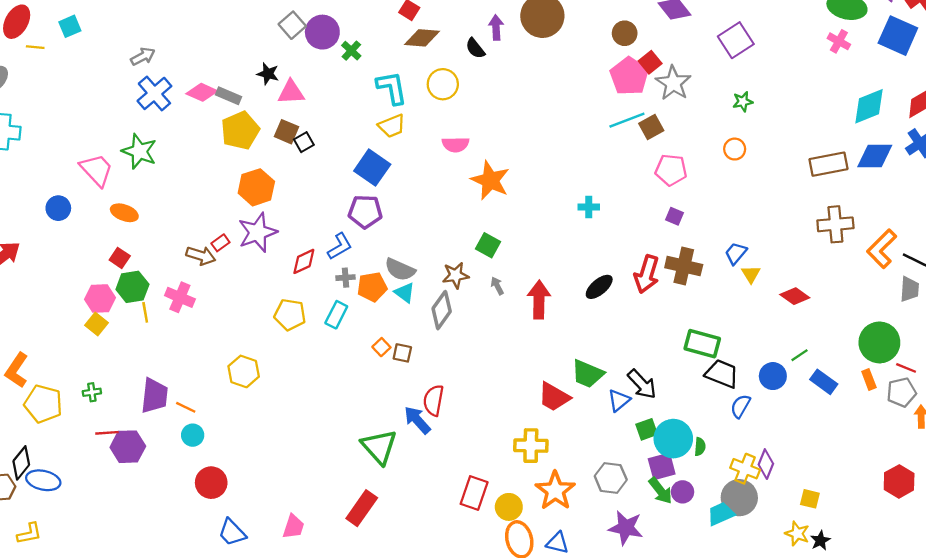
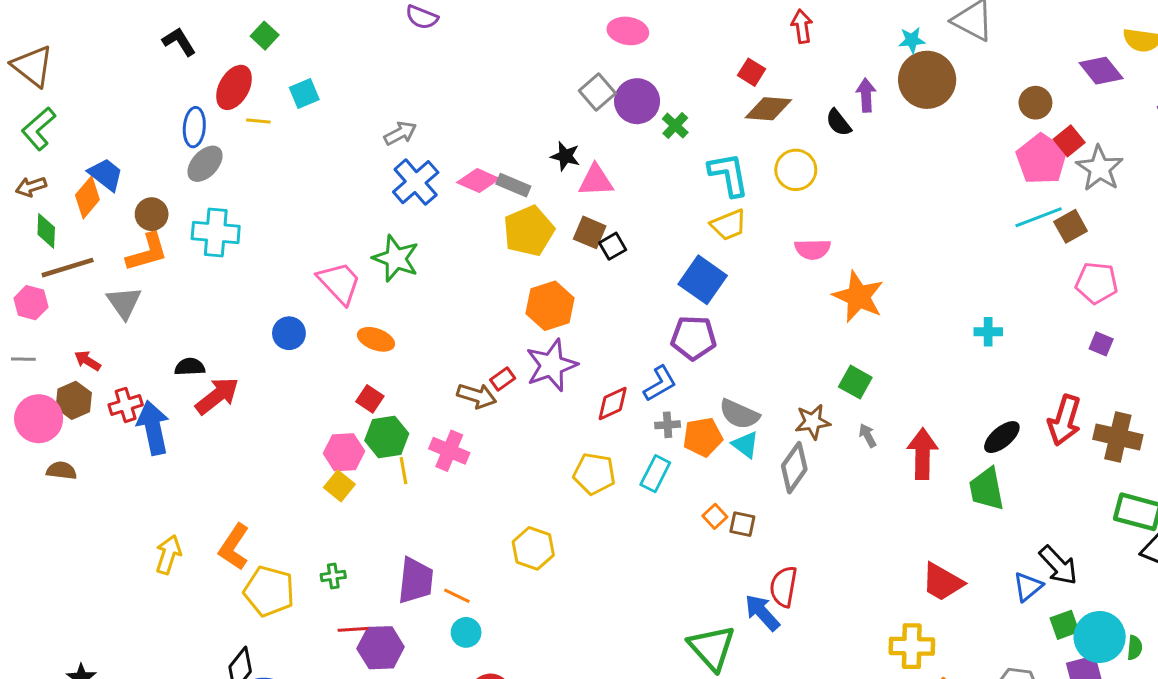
brown cross: (684, 266) -> (1118, 437), moved
green trapezoid: (588, 374) -> (987, 489), moved, turned 56

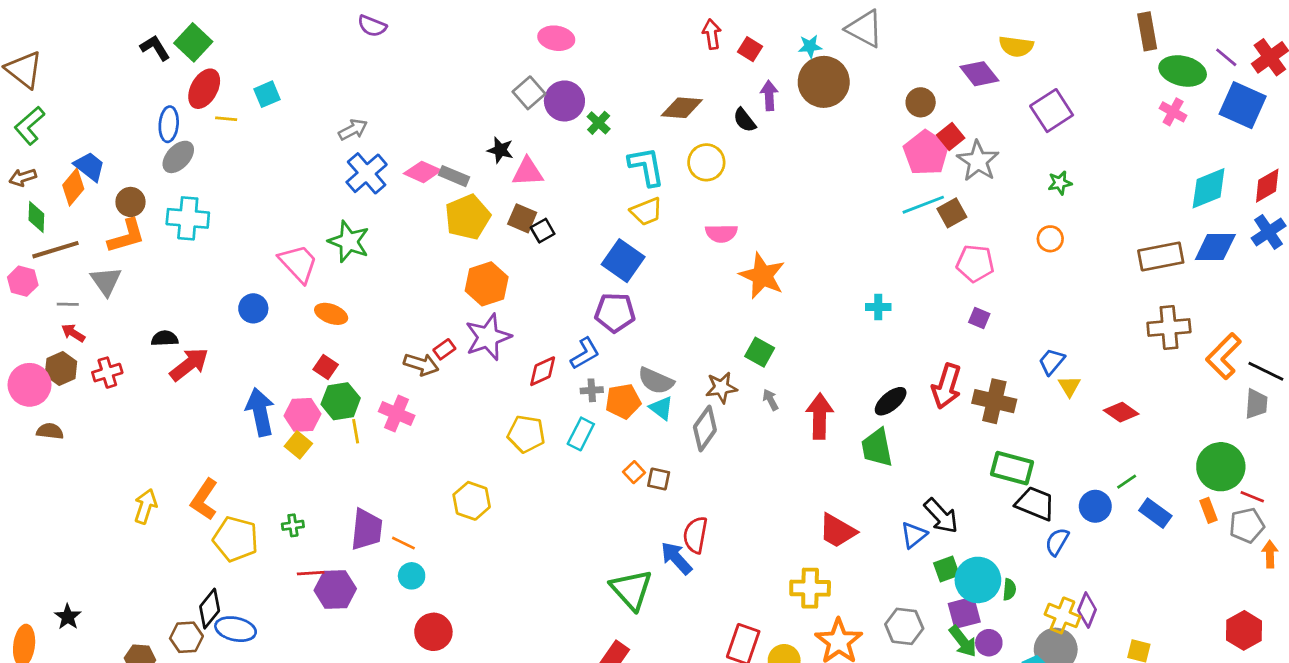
green square: (265, 36) -> (193, 42), moved, size x1.5
red square: (752, 72) -> (750, 49), moved
gray line: (23, 359) -> (68, 304), moved
blue arrow: (153, 428) -> (260, 412), moved

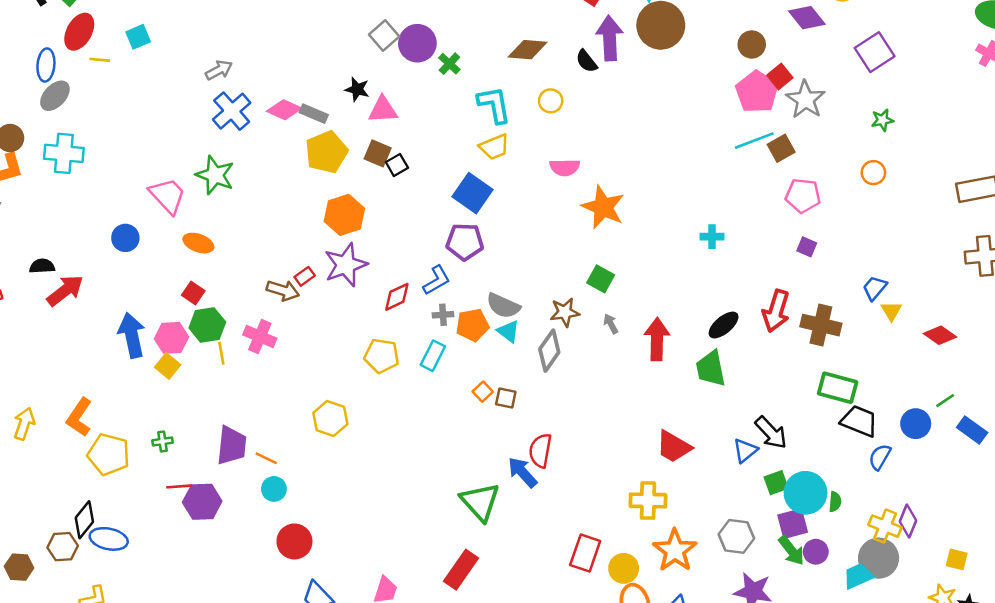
purple arrow: (769, 96) -> (610, 38), size x1.6
yellow circle: (706, 162) -> (551, 101), size x0.7

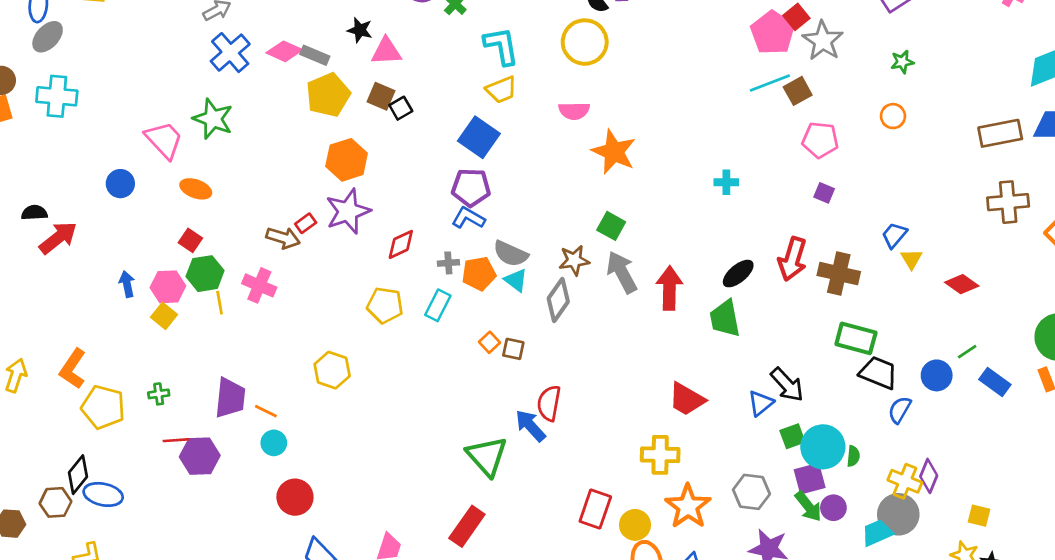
yellow circle: (551, 101) -> (585, 42), moved, size x1.8
blue L-shape: (437, 280) -> (468, 218), moved, turned -120
gray arrow: (611, 324) -> (622, 272), size x2.0
blue arrow: (132, 335) -> (127, 284), size x0.6

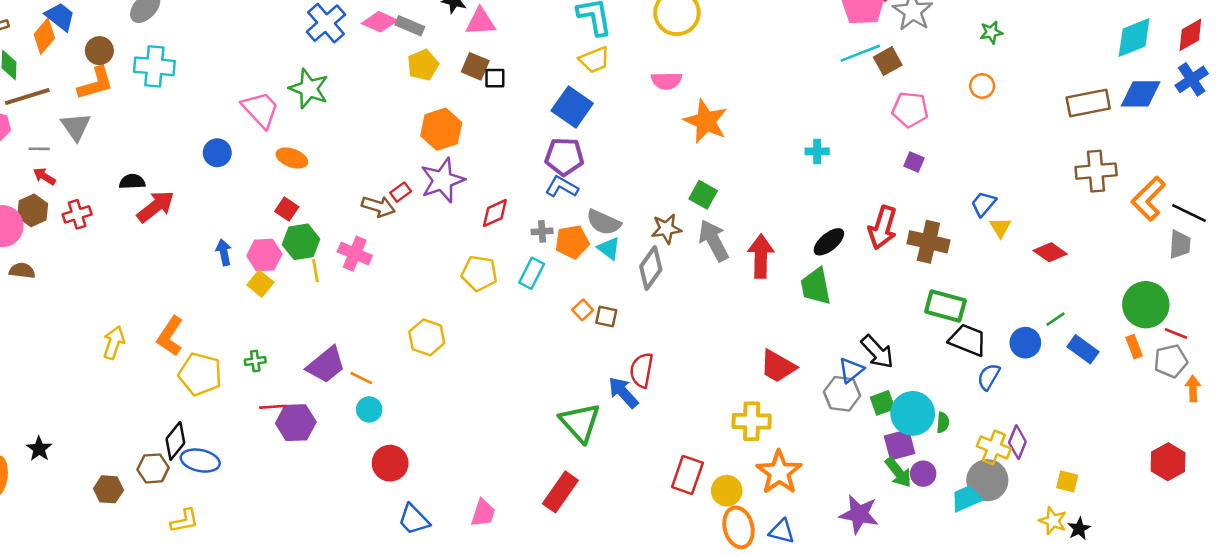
yellow pentagon: (328, 95) -> (423, 65), size x0.7
black square: (401, 108) -> (495, 78), turned 30
purple trapezoid: (230, 398) -> (326, 365), turned 45
gray hexagon: (751, 492) -> (842, 394), moved

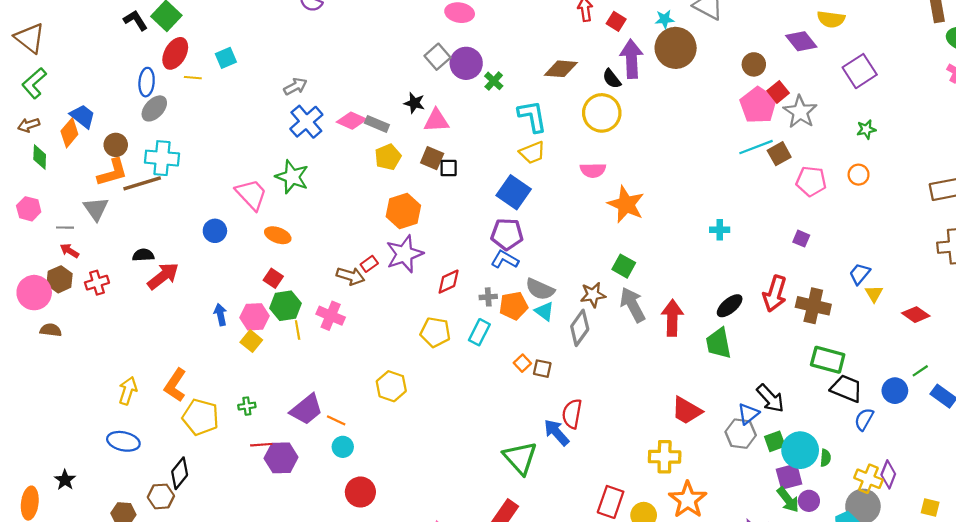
brown line: (27, 96) -> (142, 183), moved
pink pentagon: (910, 110) -> (811, 181), moved
blue ellipse: (200, 461) -> (123, 441), moved

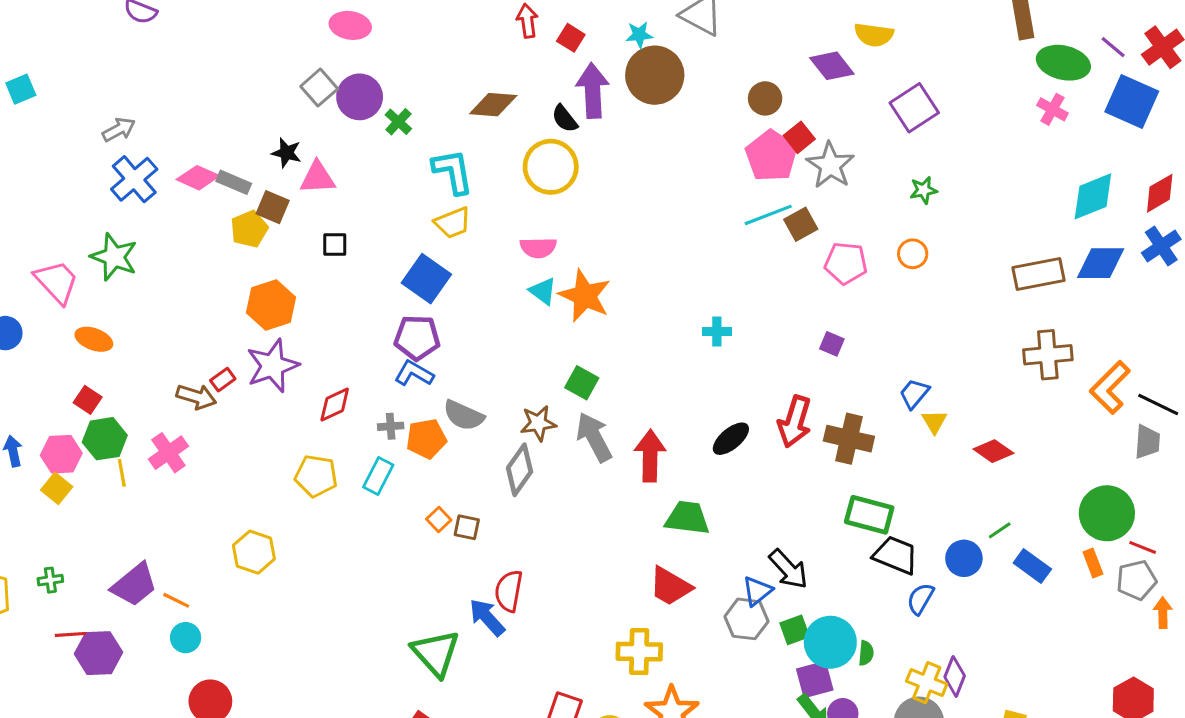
brown square: (432, 158) -> (273, 207), moved
cyan triangle: (544, 311) -> (543, 291), moved
pink cross: (331, 316) -> (168, 453), turned 32
green trapezoid: (719, 343) -> (687, 518), moved, turned 108

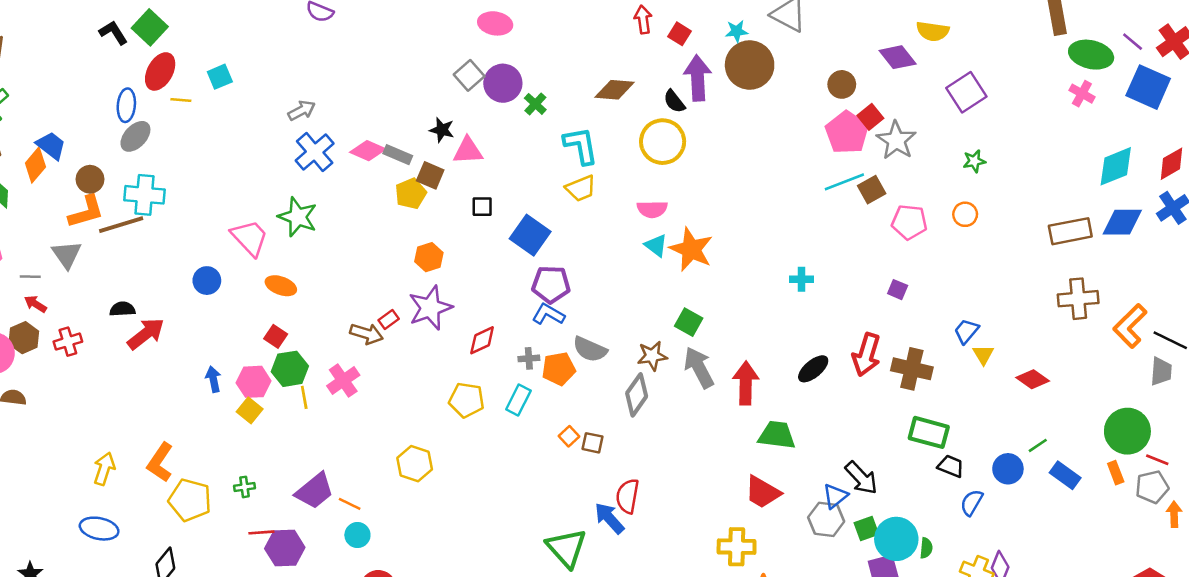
blue square: (426, 279) -> (530, 235), moved
orange hexagon: (271, 305) -> (429, 257), size x0.7
black trapezoid: (896, 555) -> (951, 466), size x0.7

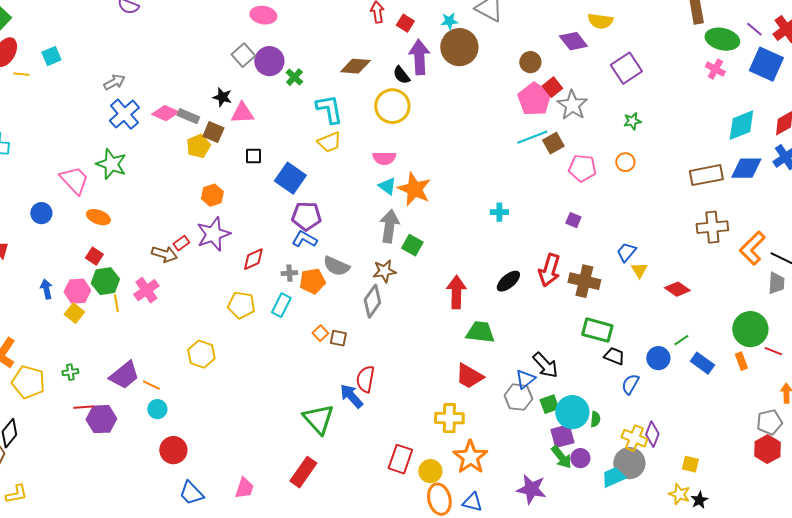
gray arrow: (699, 368) -> (389, 226), moved, turned 36
gray pentagon: (1152, 487) -> (769, 422), moved

